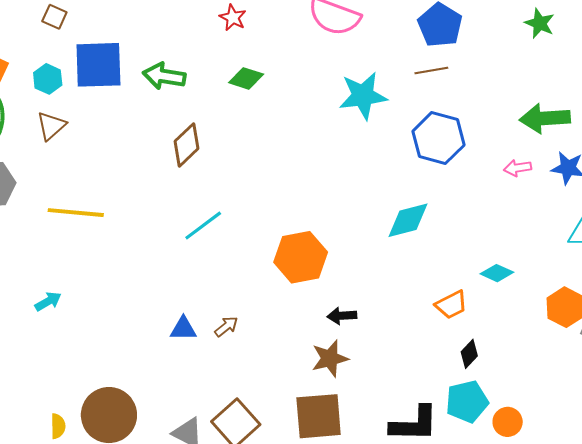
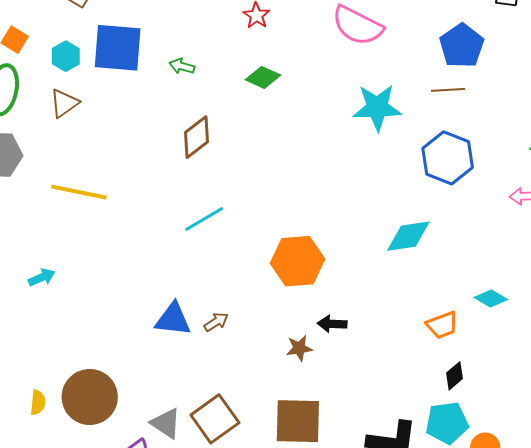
green arrow: (164, 76) -> (182, 66), size x0.6
blue triangle: (183, 329) -> (173, 319), size x1.4
brown star: (330, 358) -> (299, 348), moved, size x0.7

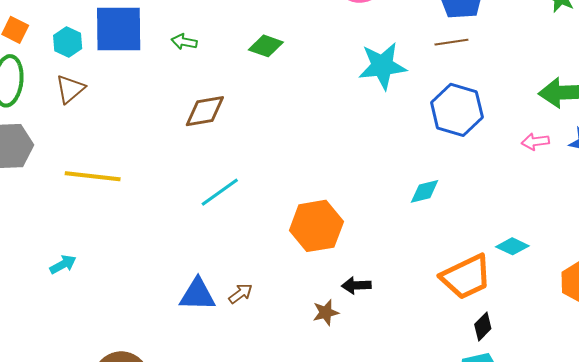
brown diamond: (196, 137) -> (205, 111), turned 33
cyan diamond: (408, 236) -> (425, 191), size x0.7
orange trapezoid: (442, 325) -> (466, 277), size x1.6

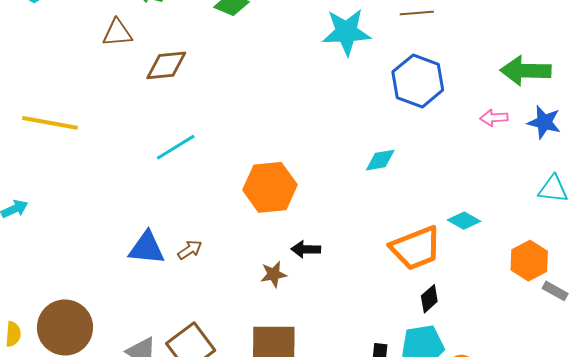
brown triangle: (70, 89) -> (117, 33), moved, turned 32

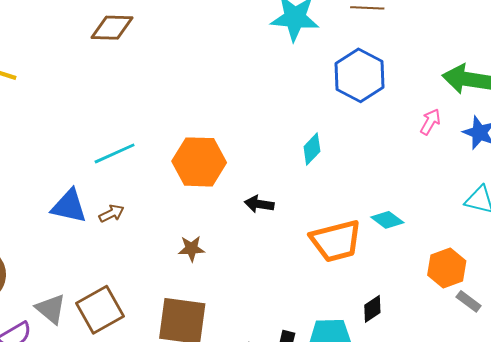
pink arrow: (494, 118) -> (430, 122), turned 116
cyan line: (176, 147) -> (115, 153), moved
cyan diamond: (380, 160) -> (312, 149), turned -44
black arrow: (306, 249) -> (259, 204), moved
black diamond: (429, 299) -> (372, 309), moved

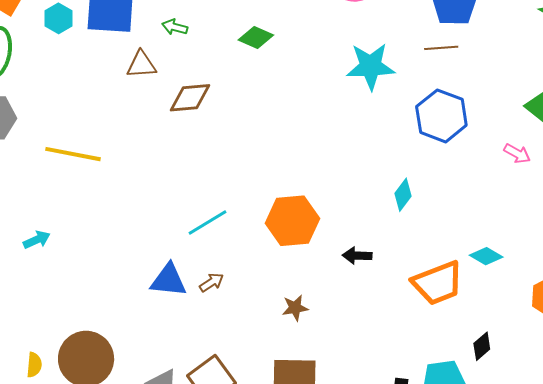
pink arrow: (430, 122) -> (517, 154), turned 96

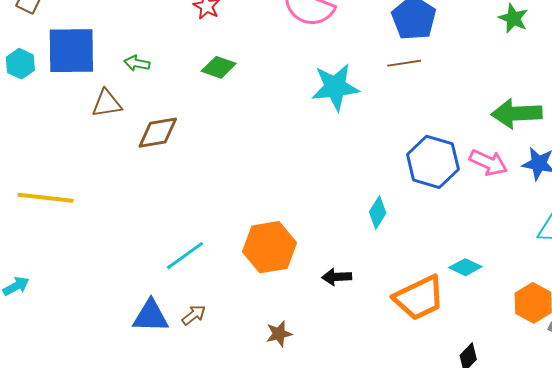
blue hexagon: (441, 116) -> (433, 162), moved
pink arrow: (517, 154) -> (488, 162), size x1.4

